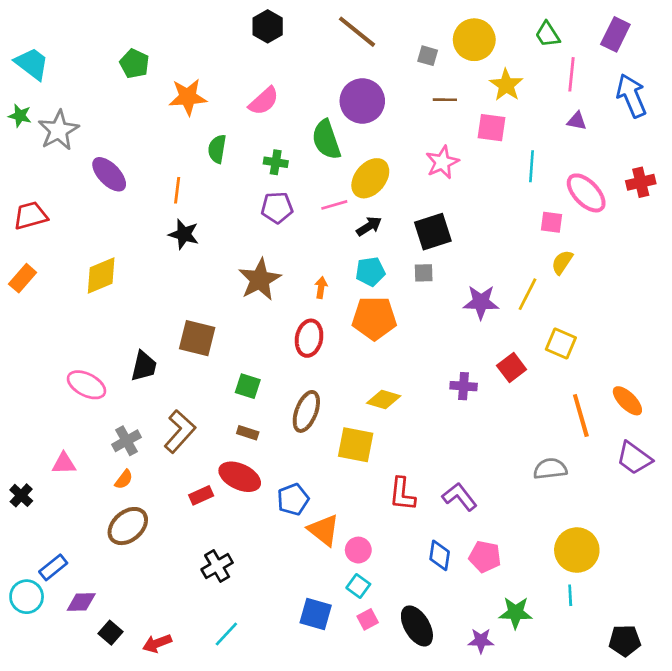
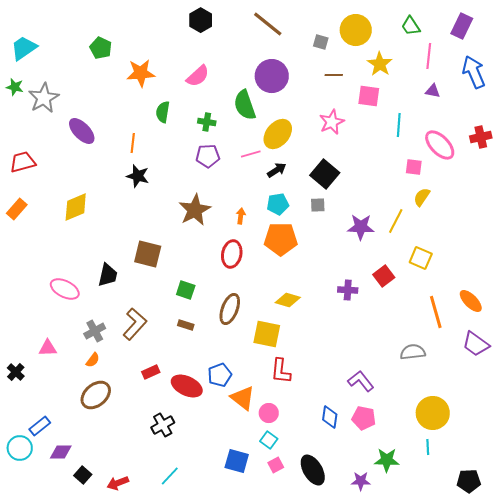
cyan trapezoid: (32, 64) -> (24, 48), turned -72
black square: (433, 232) -> (325, 174), turned -32
red ellipse: (240, 477) -> (187, 386), moved
red L-shape: (402, 494) -> (281, 371), moved
purple L-shape: (460, 497) -> (361, 381), moved

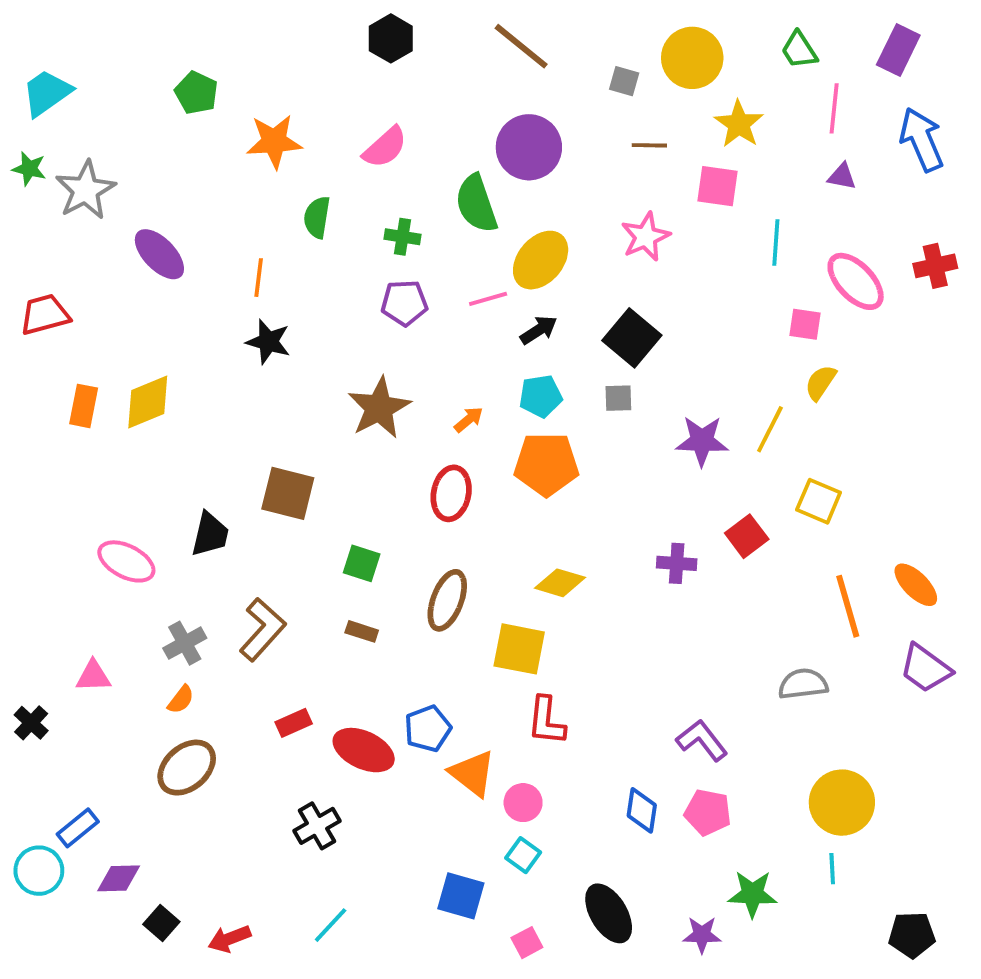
orange rectangle: (17, 209) -> (84, 406), moved, turned -30
orange arrow: (241, 216) -> (469, 420), turned 42
pink square: (276, 465) -> (527, 943), moved

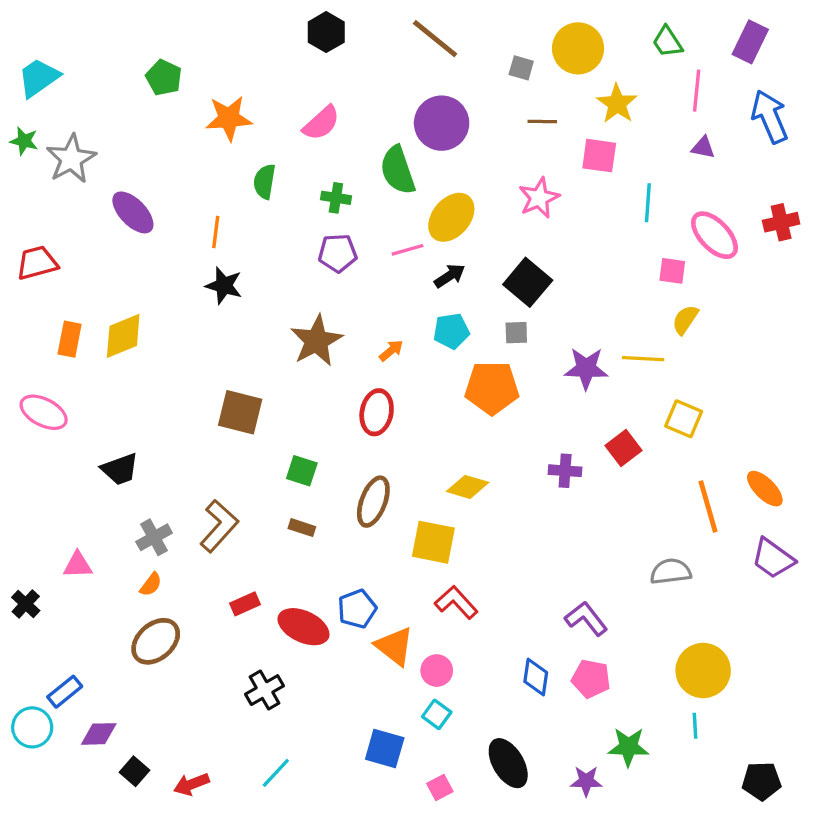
yellow line: (770, 429) -> (643, 359), turned 66
orange pentagon: (546, 464) -> (492, 388), moved
black trapezoid: (210, 534) -> (120, 469), moved, turned 57
pink ellipse: (126, 561) -> (44, 412), moved
red L-shape: (546, 721) -> (456, 602), turned 132

